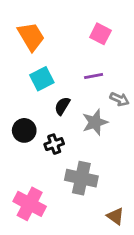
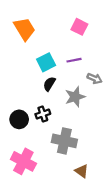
cyan square: (42, 79) -> (46, 62), moved
black circle: (24, 130) -> (19, 119), moved
brown triangle: (115, 216) -> (82, 171), moved

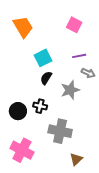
purple line: (74, 60) -> (79, 56), moved
black cross: (43, 114) -> (40, 106), turned 32
brown triangle: (82, 171) -> (76, 159), turned 40

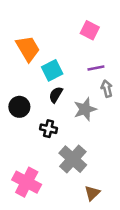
orange trapezoid: (23, 27) -> (28, 49), moved
gray arrow: (88, 73) -> (107, 89), turned -128
black circle: (18, 111) -> (19, 107), moved
gray cross: (60, 131) -> (73, 159), turned 30

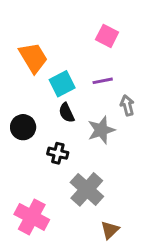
purple line: (96, 68) -> (103, 81), moved
black semicircle: (56, 95) -> (67, 113), turned -56

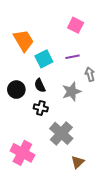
black semicircle: (67, 113) -> (40, 85), moved

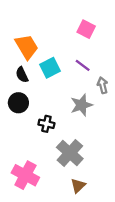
purple line: (73, 57) -> (83, 65), turned 48
black semicircle: (40, 85) -> (22, 75), moved
brown triangle: (78, 162) -> (78, 186), moved

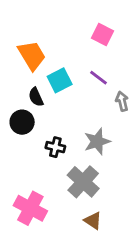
black semicircle: (22, 75) -> (36, 97), moved
gray star: (82, 105) -> (97, 142), moved
brown triangle: (78, 186) -> (93, 221), turned -42

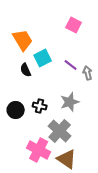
purple line: (98, 78) -> (71, 65), moved
black circle: (22, 122) -> (16, 110), moved
pink cross: (30, 208) -> (39, 150), moved
brown triangle: (93, 221) -> (67, 159), size x1.5

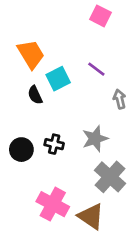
pink square: (74, 25) -> (100, 16), moved
purple line: (71, 65) -> (96, 69), moved
gray cross: (60, 131) -> (110, 177), moved

